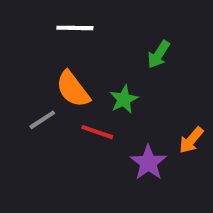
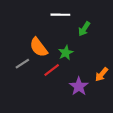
white line: (75, 28) -> (60, 15), moved
red line: (97, 132) -> (52, 70), turned -56

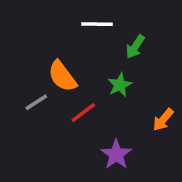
green star: (66, 53) -> (120, 85), moved
purple star: (79, 86) -> (116, 154), moved

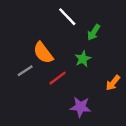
white line: (97, 24) -> (67, 17), turned 45
purple star: (116, 154) -> (80, 107), turned -30

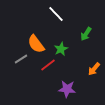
green arrow: (94, 32) -> (86, 34), moved
green star: (83, 59) -> (61, 49), moved

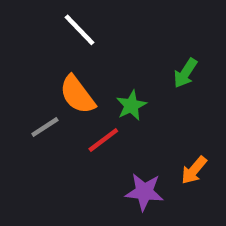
white line: (56, 14) -> (80, 30), moved
orange arrow: (94, 69) -> (194, 170), moved

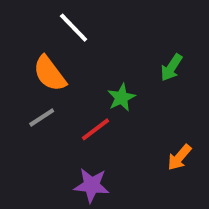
orange semicircle: (77, 95) -> (50, 74), moved
purple star: (144, 192) -> (92, 185), moved

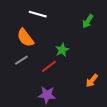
white line: (74, 28) -> (38, 14), turned -30
green arrow: (171, 68) -> (88, 21), moved

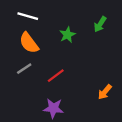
white line: (38, 14) -> (28, 16), moved
green star: (62, 50) -> (67, 35), moved

